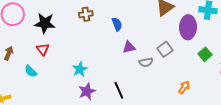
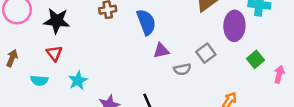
blue semicircle: (117, 24) -> (146, 22), size x1.5
cyan star: (80, 69) -> (78, 81), moved
cyan semicircle: (31, 71) -> (39, 81), turned -40

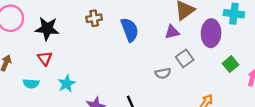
purple triangle: (161, 51) -> (172, 32), moved

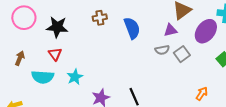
purple ellipse: (211, 33) -> (206, 31), turned 35
gray semicircle: (163, 73) -> (162, 50), moved
cyan semicircle: (31, 84) -> (43, 77), size x1.5

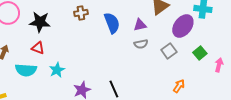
purple triangle: (171, 30) -> (140, 25), moved
red triangle: (55, 54) -> (38, 48), turned -32
gray square: (182, 54) -> (169, 51), moved

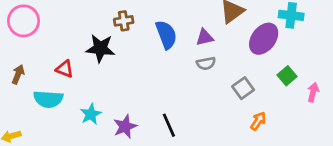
black star: (40, 22) -> (100, 48), moved
gray square: (169, 51) -> (243, 88), moved
cyan star: (57, 70) -> (91, 114), moved

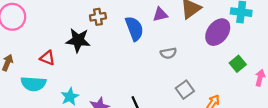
purple triangle: (205, 37) -> (160, 14), moved
gray square: (243, 88) -> (185, 90), moved

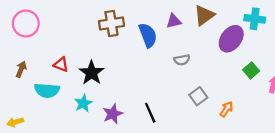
brown cross: (98, 17) -> (111, 23), size x1.5
black star: (78, 40) -> (92, 73), moved, turned 30

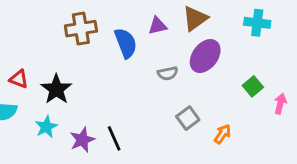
purple ellipse: (231, 39) -> (205, 56), moved
black line: (150, 113) -> (114, 138), moved

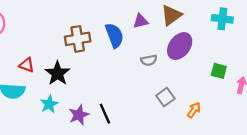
brown cross: (81, 29) -> (78, 39), moved
green square: (253, 86) -> (219, 71), turned -35

